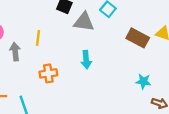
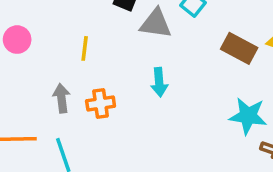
gray arrow: (15, 52) -> (62, 98), moved
cyan star: (143, 81) -> (248, 116), size x1.5

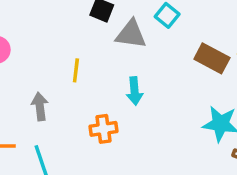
yellow line: (85, 48) -> (76, 70), moved
orange cross: (101, 103) -> (104, 129), moved

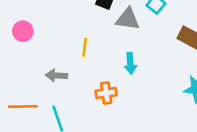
gray arrow: (40, 107) -> (56, 76), turned -80

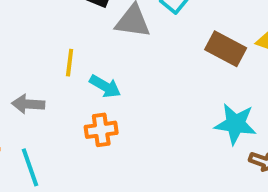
cyan arrow: (130, 63) -> (105, 86), moved, turned -55

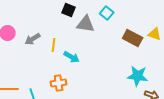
gray arrow: (28, 104) -> (33, 39), moved, turned -35
orange cross: (101, 130) -> (59, 83), moved

